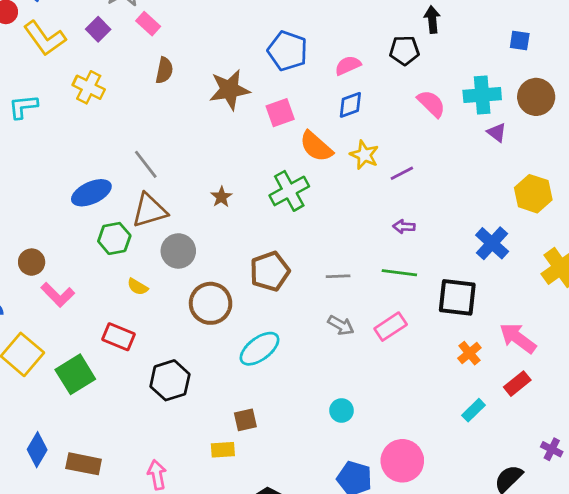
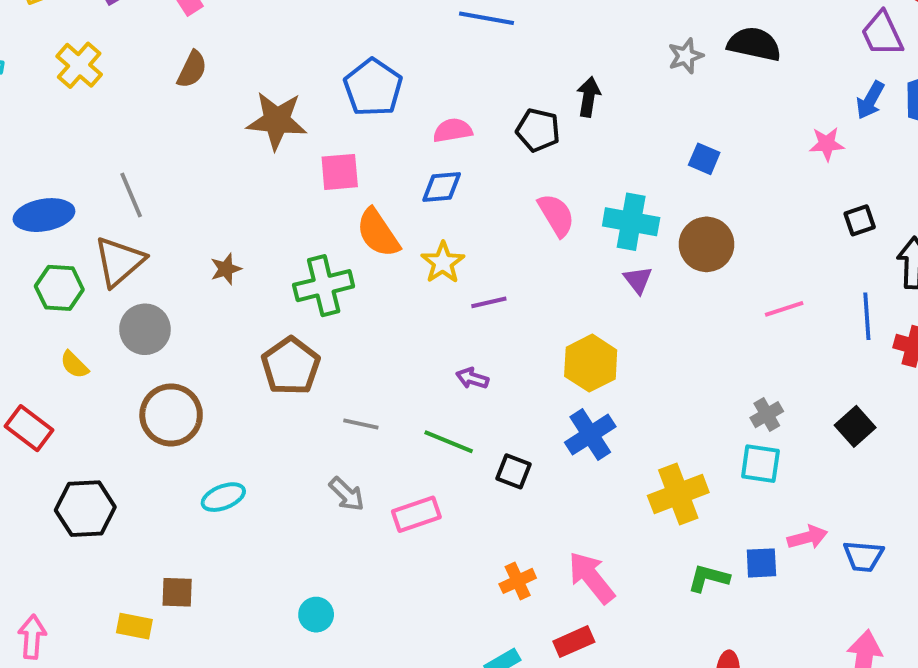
yellow hexagon: (533, 194) -> (591, 363), moved
brown triangle: (149, 210) -> (119, 261), turned -39
brown pentagon: (270, 271) -> (291, 366), moved, turned -30
black square: (457, 297) -> (514, 471), moved, size x0.6
cyan ellipse: (260, 349) -> (223, 497), size x0.7

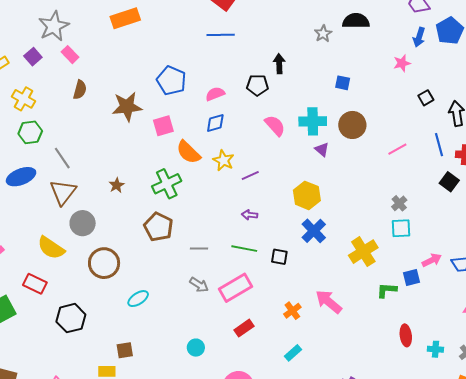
green hexagon: (59, 288) -> (30, 132), moved
yellow semicircle: (74, 365) -> (51, 248), size x1.8
black square: (855, 426) -> (449, 182), moved
pink rectangle: (416, 514) -> (236, 288), size x1.4
red rectangle: (574, 642) -> (244, 328), moved

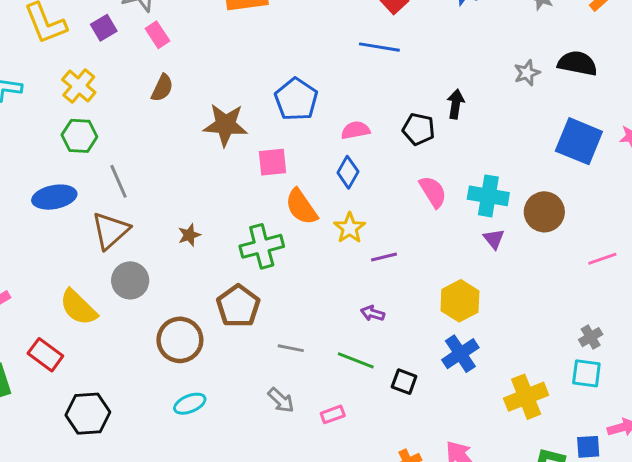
blue square: (343, 83) -> (579, 141), moved, size x2.0
blue diamond: (215, 123) -> (348, 172), turned -55
brown circle: (104, 263) -> (180, 340), moved
pink rectangle: (236, 288) -> (333, 414), size x0.5

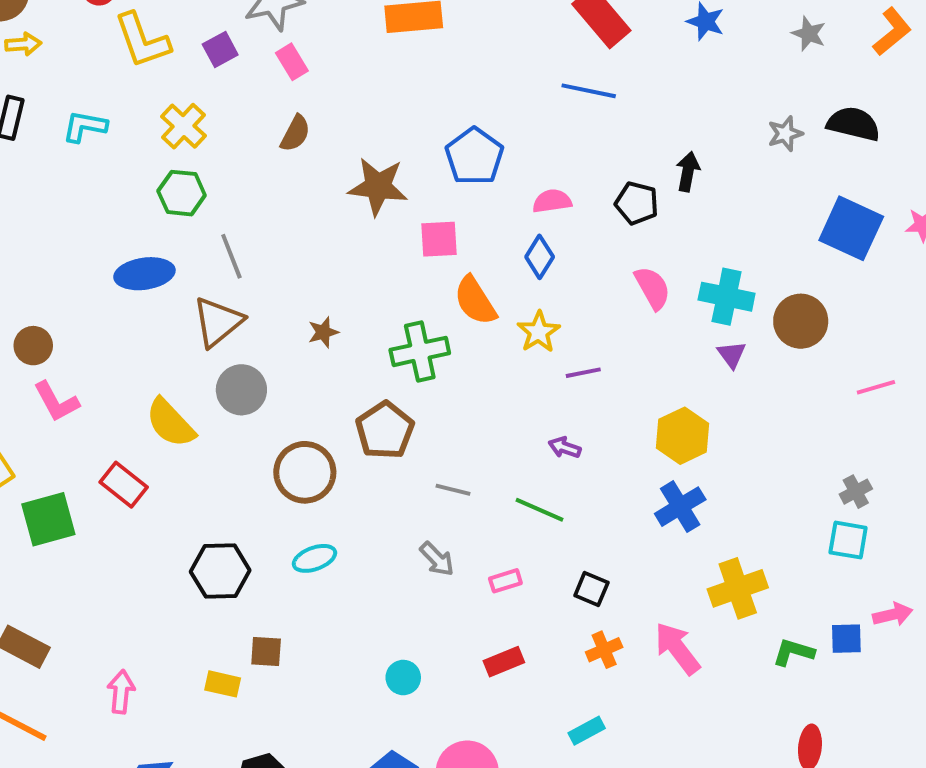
black square: (404, 382) -> (591, 589), moved
yellow cross: (526, 397) -> (738, 588), moved
black hexagon: (88, 414) -> (220, 571), moved

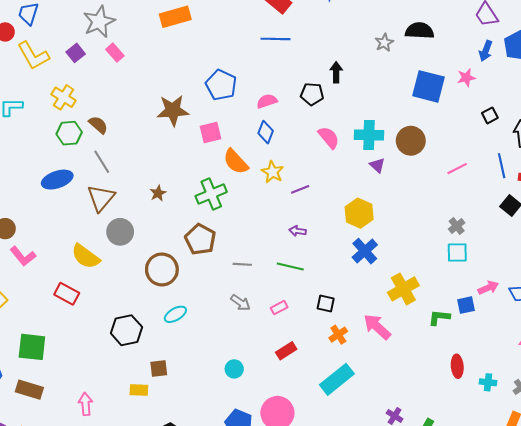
brown semicircle: (295, 133) -> (98, 125), moved, turned -66
green square: (48, 519) -> (32, 347), moved, turned 32
cyan rectangle: (587, 731) -> (337, 379), size x1.8

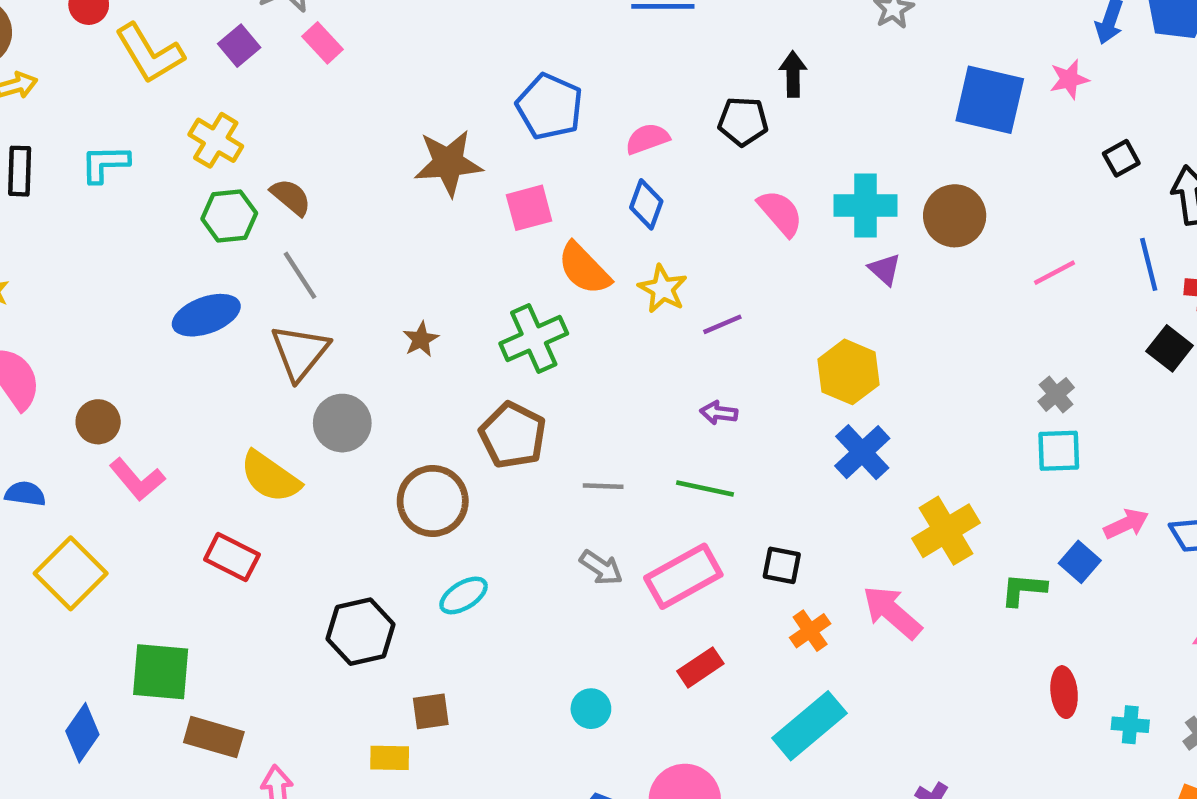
blue square: (466, 305) -> (1080, 562), turned -36
pink rectangle: (279, 308) -> (683, 576), size x2.0
brown rectangle: (29, 390) -> (214, 737), moved

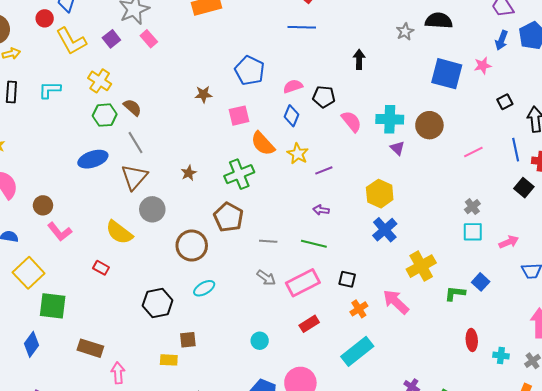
black pentagon: (743, 121) -> (324, 97), moved
brown star: (448, 163) -> (203, 94), size x0.6
pink arrow: (1126, 524) -> (509, 242), moved
red rectangle: (232, 557) -> (101, 268), size x0.7
green square: (161, 672) -> (53, 306), moved

